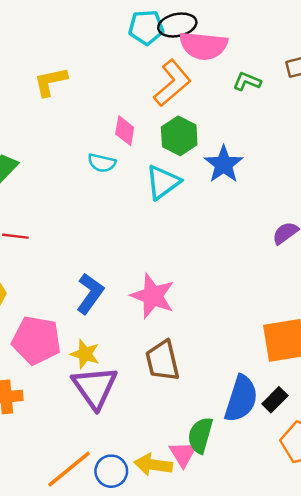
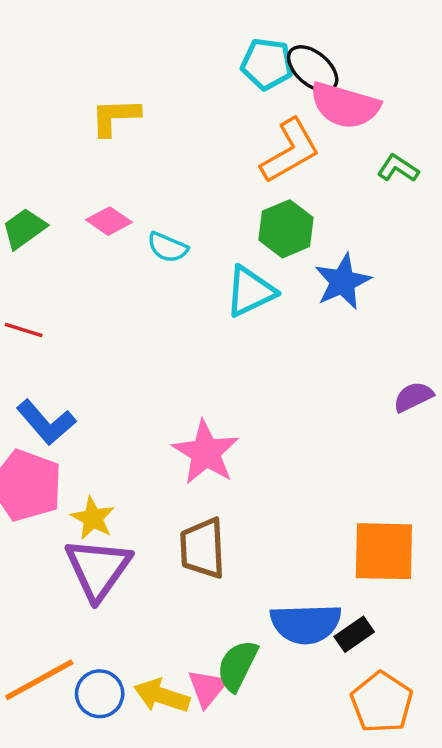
black ellipse: (177, 25) -> (313, 69), turned 42
pink diamond: (125, 131) -> (109, 221), moved, turned -76
blue L-shape: (90, 294) -> (46, 422), moved, turned 93
blue semicircle: (241, 399) -> (306, 624), turned 60

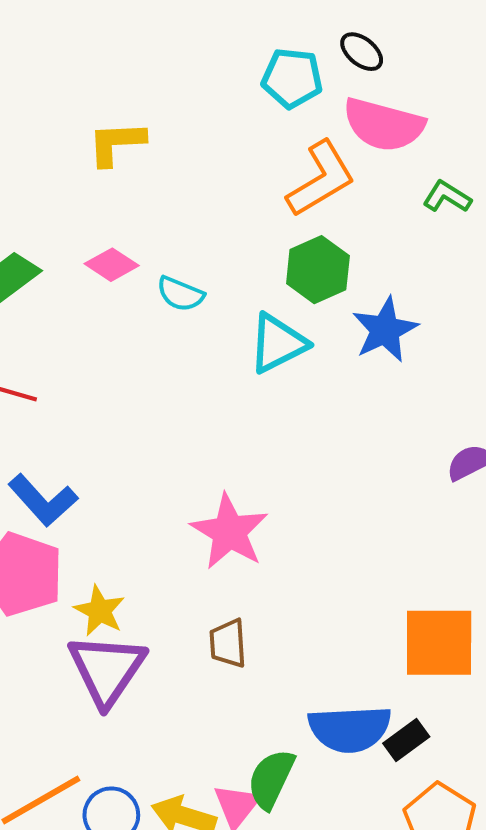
black ellipse: (313, 69) -> (362, 52), moved, size x0.7
brown trapezoid: (203, 548) -> (228, 643), size x0.7

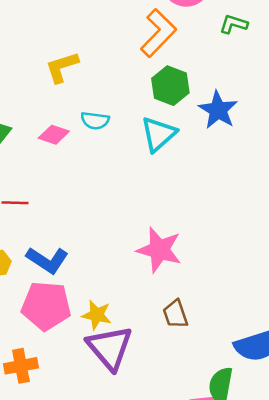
yellow L-shape: (116, 143) -> (62, 67), moved
pink diamond: (112, 265) -> (54, 135), moved

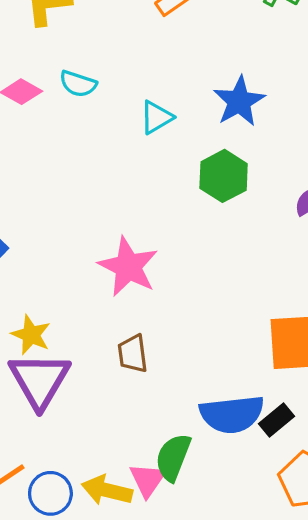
green hexagon: (170, 86) -> (224, 176), moved
cyan triangle: (158, 134) -> (156, 117), size x0.7

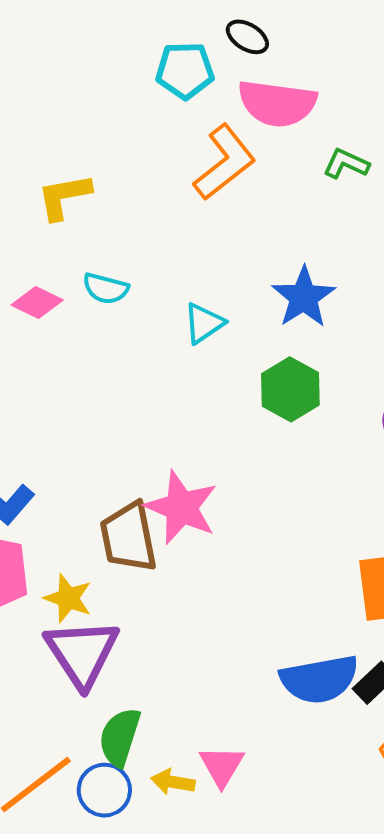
brown trapezoid: (133, 354) -> (129, 537), moved, size x1.5
green semicircle: (173, 457) -> (120, 737), moved
yellow arrow: (107, 490) -> (173, 782), size x0.7

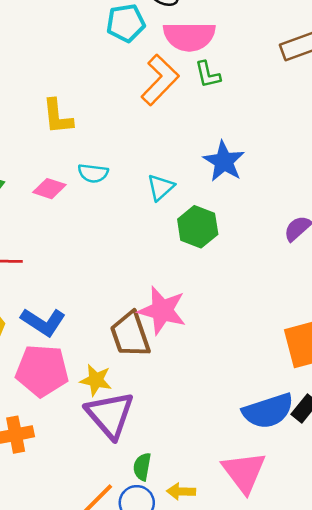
green L-shape: (346, 164) -> (208, 74), moved, turned -120
yellow L-shape: (64, 197) -> (58, 117), turned -78
green hexagon: (290, 389) -> (198, 227), moved
green semicircle: (120, 737) -> (142, 467), size x0.7
pink triangle: (222, 766) -> (244, 472), moved, size x1.5

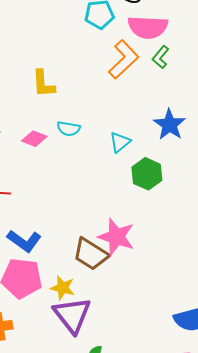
green L-shape: (208, 74) -> (161, 57), turned 50
brown trapezoid: (130, 335) -> (91, 254), turned -42

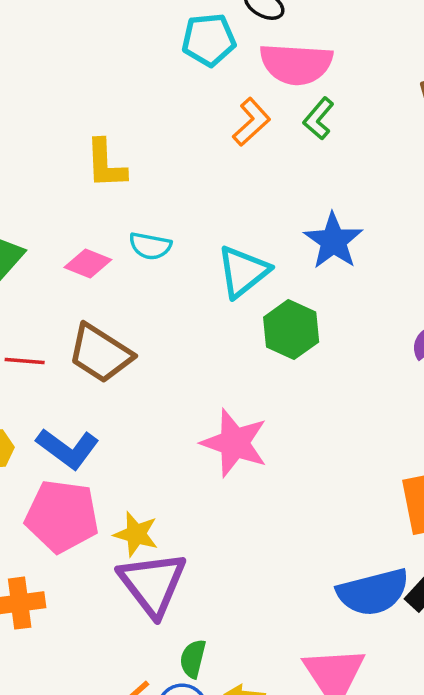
orange L-shape: (124, 59) -> (252, 122), size x0.7
cyan triangle: (120, 142) -> (243, 272), size x1.4
brown trapezoid: (91, 254) -> (100, 353), moved

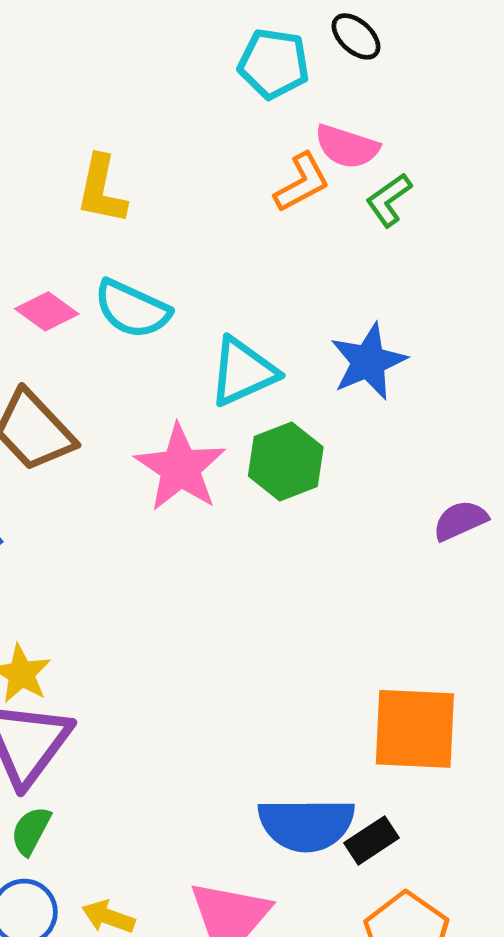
pink semicircle: (296, 64) -> (347, 147), moved, size x0.7
cyan semicircle: (150, 246) -> (132, 309), size x1.4
pink star: (234, 443) -> (180, 468), moved
green semicircle: (193, 659) -> (31, 831), moved

